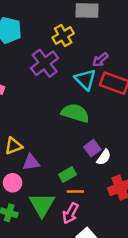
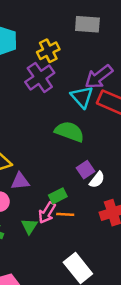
yellow cross: (63, 36) -> (48, 51), moved
purple arrow: (100, 60) -> (99, 77), size x1.6
green triangle: (42, 205) -> (29, 226), size x0.6
pink arrow: (71, 213) -> (47, 213), moved

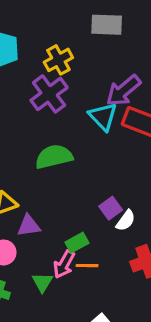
green semicircle: (69, 132) -> (54, 157), moved, turned -32

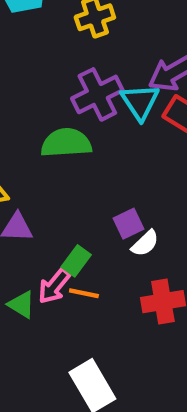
purple cross: (49, 94) -> (97, 94), moved
green rectangle: (77, 243) -> (76, 261), turned -35
green triangle: (42, 282) -> (22, 305), turned -40

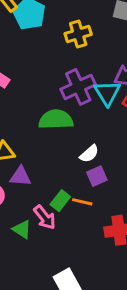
white semicircle: (145, 243) -> (89, 154), moved
pink arrow: (54, 286) -> (45, 217), turned -80
orange line: (84, 293) -> (82, 202), moved

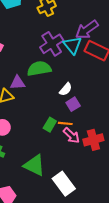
purple triangle: (20, 176) -> (18, 83), moved
pink arrow: (45, 217) -> (71, 135), moved
green triangle: (22, 229) -> (34, 165), moved, size x1.6

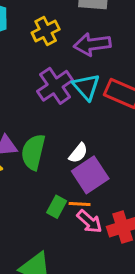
purple arrow: (87, 30) -> (92, 44), moved, turned 30
green semicircle: (39, 69) -> (33, 152), moved, turned -65
purple square: (73, 104) -> (90, 175), size x1.6

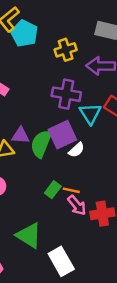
purple cross: (55, 86) -> (66, 94), turned 36
cyan triangle: (86, 87) -> (90, 114), moved
purple square: (90, 175) -> (62, 135), moved

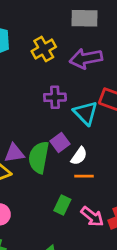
purple cross: (66, 94) -> (55, 97), size x0.7
purple square: (62, 135) -> (60, 143), size x0.6
orange line: (71, 190) -> (84, 176), moved

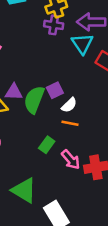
purple cross: (55, 97) -> (54, 25), moved
cyan triangle: (86, 113) -> (82, 44), moved

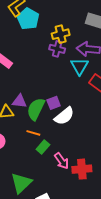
white semicircle: (69, 105) -> (64, 116), size x1.5
orange line: (70, 123) -> (33, 133), moved
green triangle: (24, 190) -> (21, 183), turned 40

